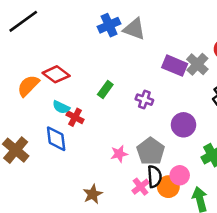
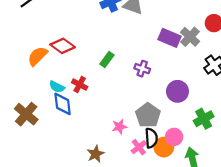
cyan semicircle: (61, 107) -> (57, 87), moved
pink star: (119, 154) -> (119, 127), moved

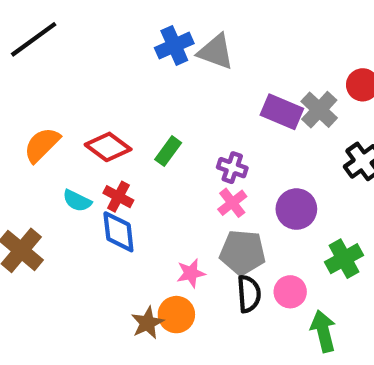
red diamond: (63, 46) -> (108, 147), moved
blue diamond: (63, 104) -> (118, 232), moved
gray pentagon: (148, 115) -> (243, 252), turned -30
pink cross: (139, 147) -> (232, 203), moved
orange circle: (164, 147) -> (176, 315), moved

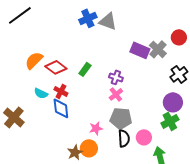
orange semicircle: (42, 145) -> (34, 60), moved
purple circle: (296, 209) -> (173, 102), moved

